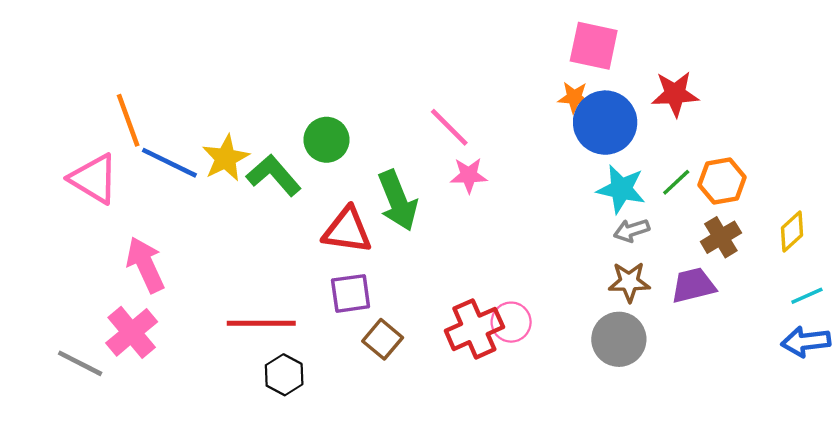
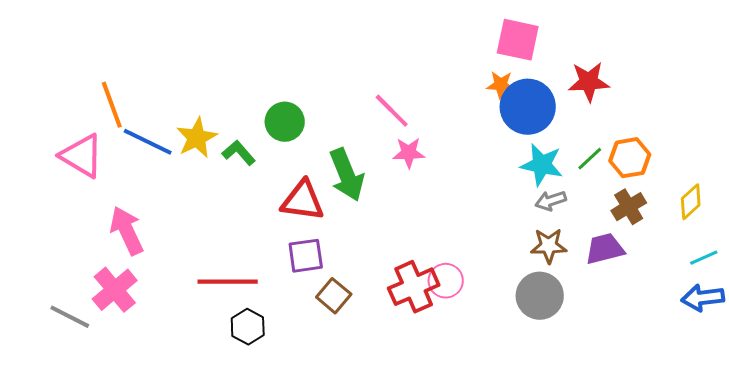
green L-shape: (274, 175) -> (239, 153), size x0.7

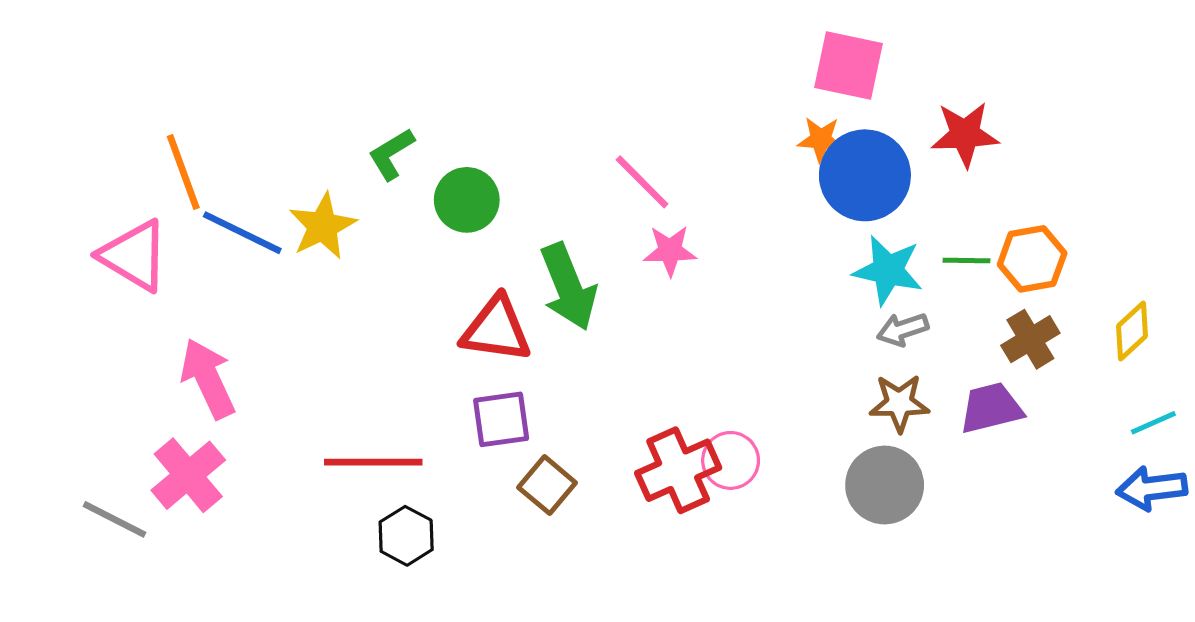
green L-shape: (239, 153) -> (391, 154), moved, turned -80
green line: (590, 159) -> (967, 261), turned 44

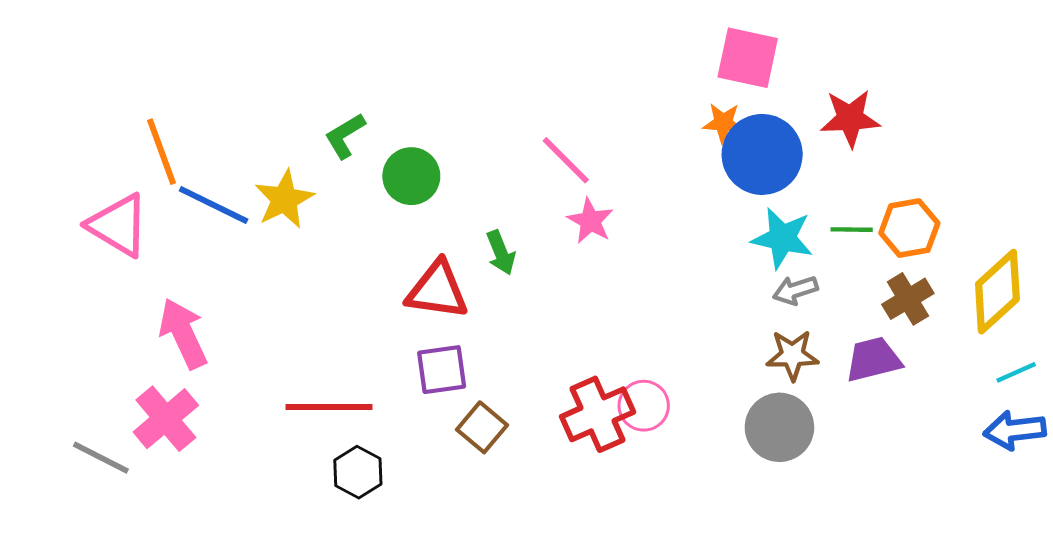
pink star: (670, 251) -> (590, 221), turned 30
green arrow: (568, 287) -> (501, 253), size x0.6
yellow diamond: (1132, 331) -> (997, 292), size x1.6

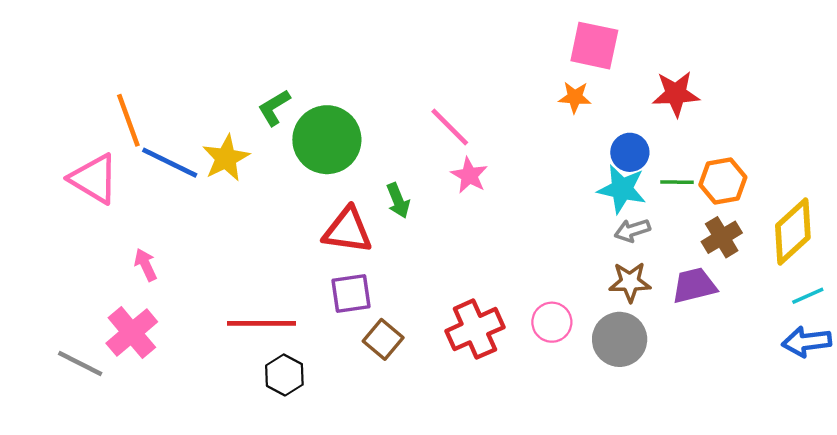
blue circle: (762, 154) -> (630, 152), moved, size x0.6
green circle: (411, 176) -> (327, 140), size x1.5
pink arrow: (183, 333) -> (146, 265), size x0.6
pink circle: (644, 406) -> (552, 322), moved

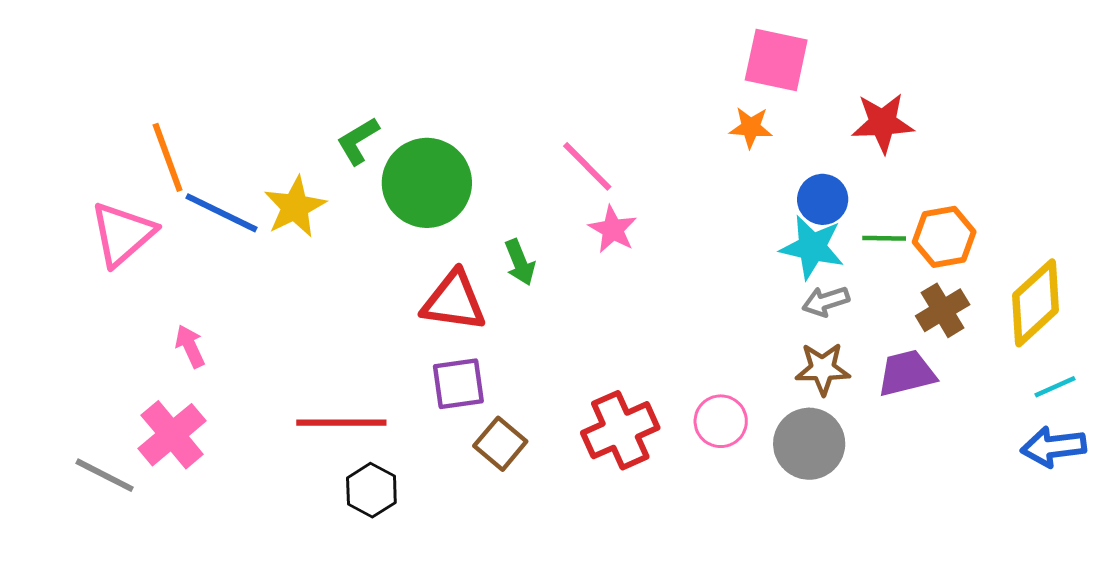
pink triangle: (94, 179) -> (123, 234), turned 48

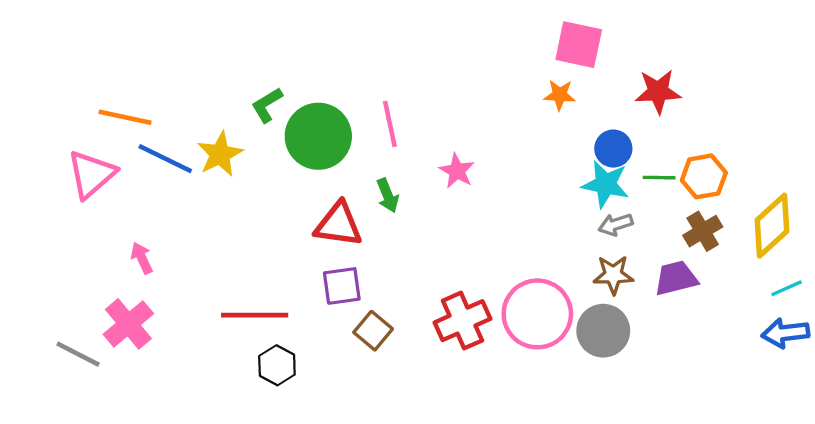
orange line: (168, 157) -> (125, 117), turned -58
pink line: (587, 166) -> (390, 124), moved, turned 33
pink circle: (721, 421) -> (537, 314), size x1.8

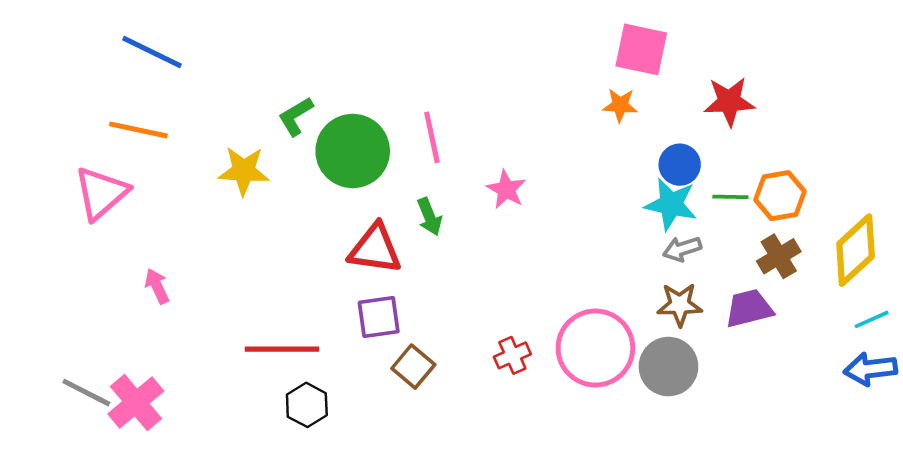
yellow star: (220, 154) -> (244, 171), turned 30
blue line: (165, 159) -> (152, 52), moved
red cross: (462, 321) -> (512, 355), size x0.6
pink cross: (128, 324) -> (136, 402), moved

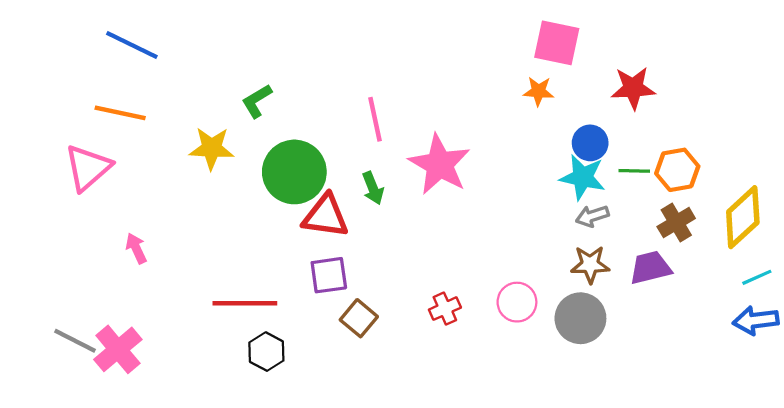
green circle: (353, 151) -> (294, 172), moved
pink star: (506, 189) -> (440, 164), size x1.8
pink circle: (595, 348) -> (517, 302), size x0.6

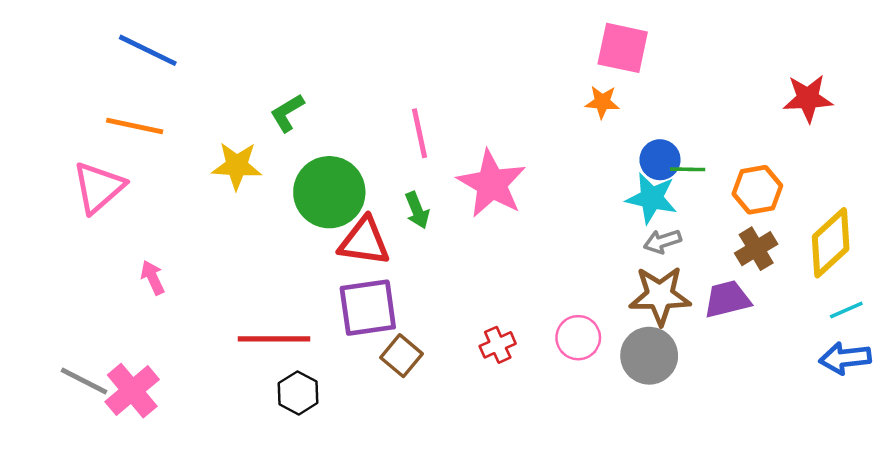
red star: (633, 88) -> (808, 98), moved
green line: (634, 171) -> (688, 169), moved
brown star: (590, 264) -> (660, 296), size x1.4
purple square: (329, 275) -> (368, 308), size x1.4

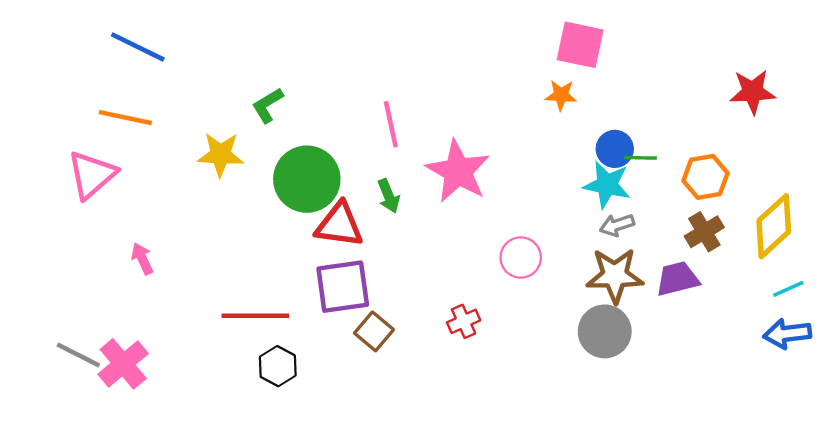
pink circle: (578, 338) -> (521, 258), moved

